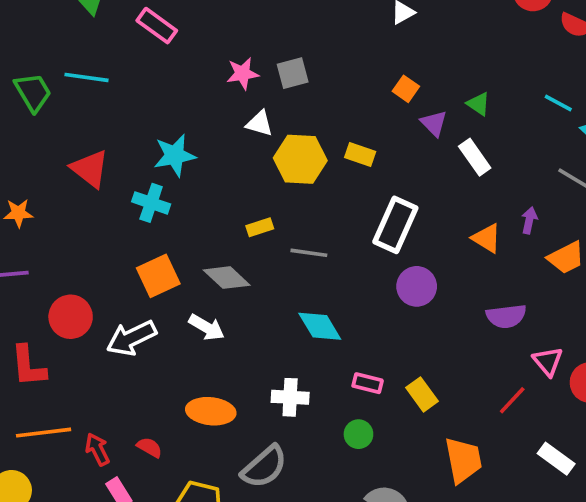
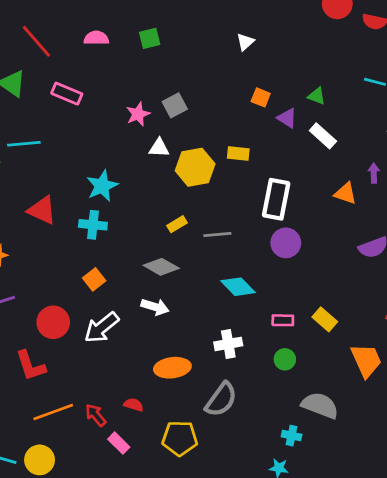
orange square: (158, 276) -> (94, 279), moved, size x0.7
purple circle: (417, 286) -> (286, 243), moved

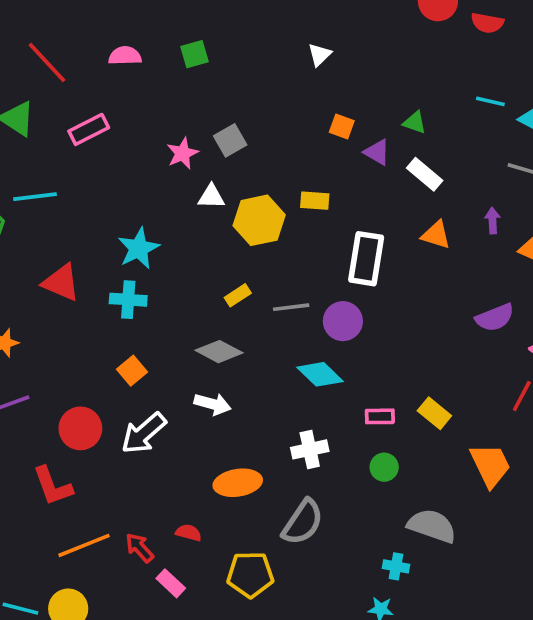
pink rectangle: (67, 94) -> (89, 129), turned -48
orange triangle: (345, 193) -> (436, 235), moved
purple circle: (286, 243) -> (343, 321), moved

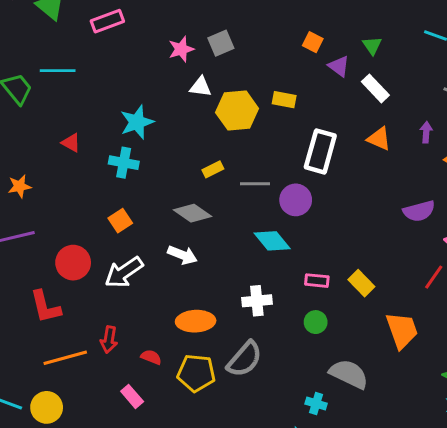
green triangle: (415, 122) -> (372, 46), turned 30
red triangle: (61, 283) -> (71, 143), size x0.6
red arrow: (140, 548) -> (109, 340), moved, turned -135
yellow pentagon: (250, 575) -> (196, 373), moved

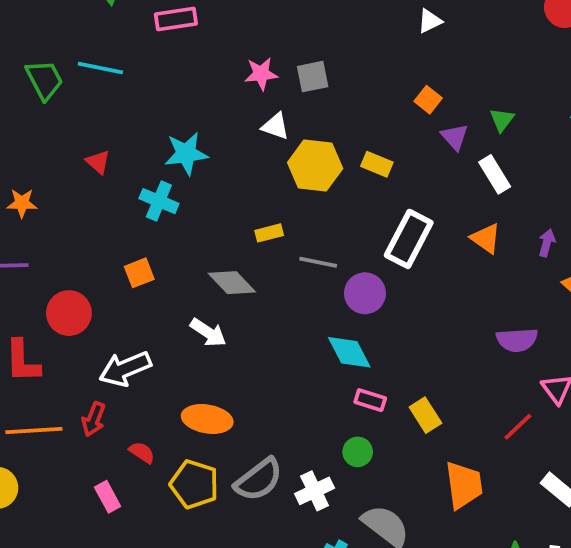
cyan diamond: (272, 241) -> (349, 352), moved
white arrow: (124, 272) -> (125, 369), moved
white cross: (257, 301) -> (315, 491), moved, turned -32

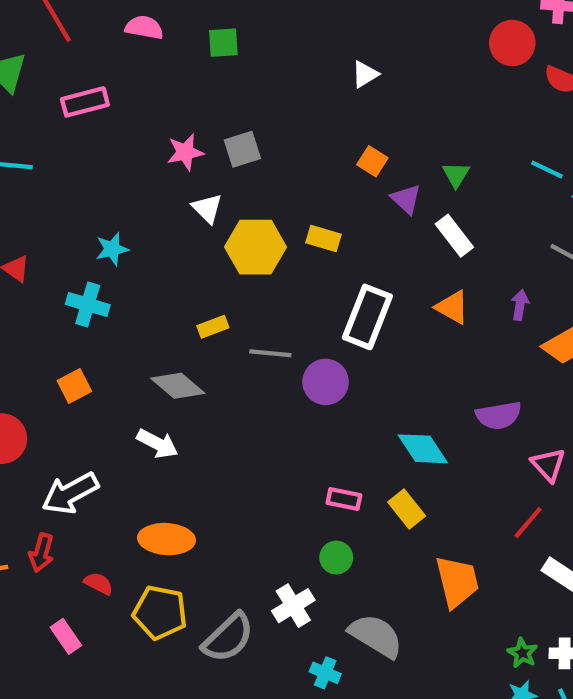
white triangle: (275, 126) -> (207, 208), turned 32
cyan star: (186, 154) -> (112, 249), size x0.7
cyan diamond: (349, 352) -> (423, 449), moved
red line: (518, 427) -> (528, 523), moved
gray semicircle: (259, 480) -> (228, 638), moved

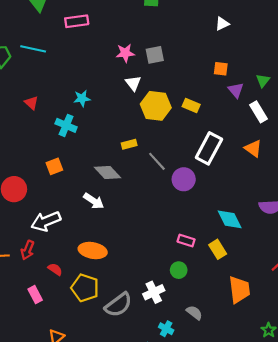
orange square: (372, 161) -> (221, 69), turned -32
gray line: (270, 353) -> (157, 161), turned 36
gray semicircle: (376, 636) -> (194, 313), size x0.6

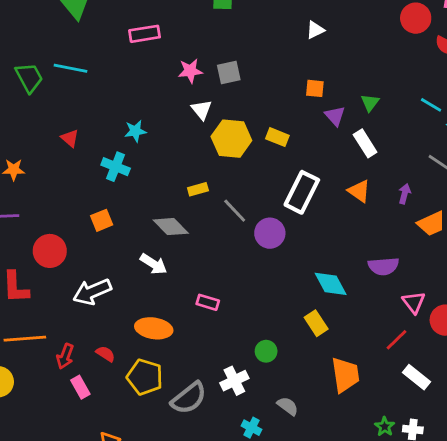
pink rectangle: (77, 21) -> (144, 34), moved
pink rectangle: (186, 240) -> (208, 302), moved
red arrow: (28, 250) -> (65, 356), moved

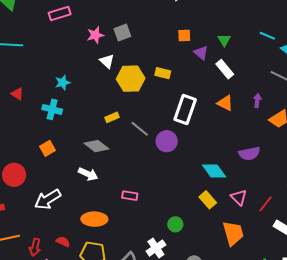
pink triangle: (414, 302) -> (239, 197), moved

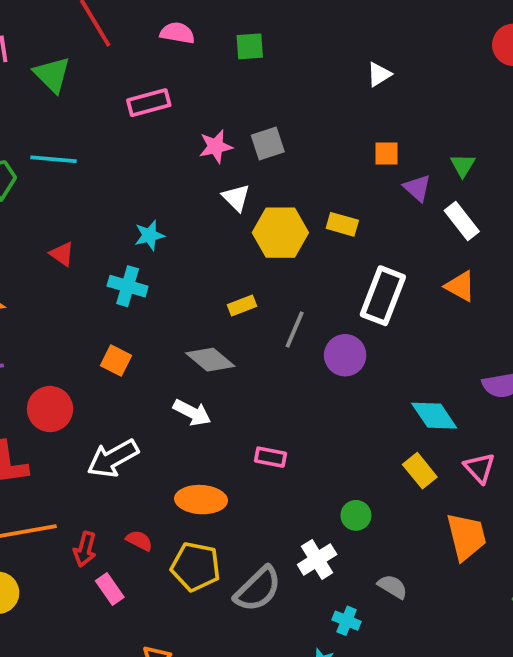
gray line: (140, 129) -> (295, 329), turned 72
orange square: (48, 148) -> (116, 361), turned -35

